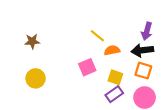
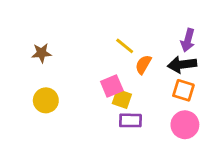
orange semicircle: (112, 50) -> (143, 65), turned -48
yellow square: (115, 77) -> (122, 99), moved
purple rectangle: (114, 94) -> (130, 120), moved, turned 36

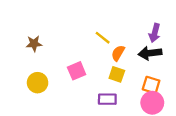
pink square: (112, 86) -> (77, 71), moved
orange square: (183, 90) -> (151, 85), moved
yellow square: (122, 99) -> (117, 74), moved

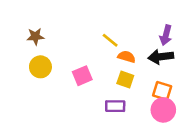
brown star: (34, 44) -> (35, 36), moved
orange semicircle: (118, 53) -> (127, 57), turned 77
yellow circle: (38, 83) -> (40, 67), moved

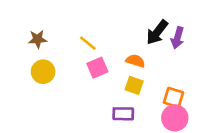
yellow line: (110, 40) -> (88, 43), moved
black arrow: (161, 57) -> (157, 32), moved, turned -45
pink square: (82, 76) -> (97, 68), moved

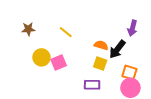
black arrow: (157, 32) -> (117, 49), moved
pink square: (97, 68) -> (59, 62), moved
yellow circle: (43, 72) -> (41, 57), moved

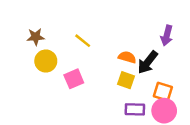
yellow circle: (41, 57) -> (46, 61), moved
purple rectangle: (92, 85) -> (135, 109), moved

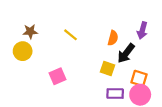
orange semicircle: (127, 57) -> (113, 38), moved, turned 88
yellow circle: (46, 61) -> (23, 51), moved
pink square: (74, 79) -> (57, 76), moved

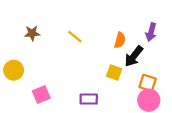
yellow circle: (23, 51) -> (14, 70), moved
pink square: (57, 76) -> (41, 94), moved
purple rectangle: (115, 94) -> (89, 99), moved

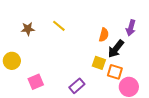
yellow line: (75, 37) -> (59, 26), moved
orange square: (148, 83) -> (115, 72), moved
purple rectangle: (89, 99) -> (77, 86), turned -42

